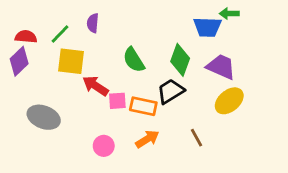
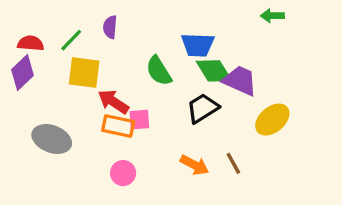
blue trapezoid: (207, 27) -> (198, 45), moved
green diamond: (180, 60) -> (214, 71), turned -52
purple trapezoid: (221, 67) -> (240, 81), moved
orange rectangle: (143, 106) -> (118, 126), moved
orange arrow: (147, 139) -> (194, 165), moved, turned 60

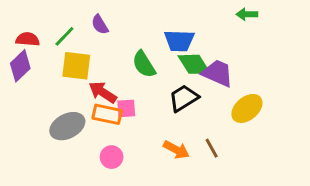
purple semicircle: (110, 27) -> (100, 25), turned -36
gray ellipse: (52, 139) -> (67, 126), moved, turned -48

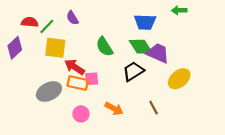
red semicircle: (28, 39) -> (30, 22), moved
blue trapezoid: (179, 41) -> (145, 22), moved
orange arrow: (176, 150) -> (114, 109), moved

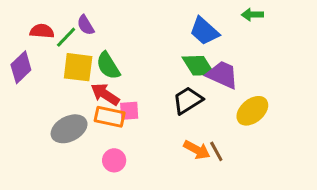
purple semicircle: (72, 18) -> (86, 25), moved
blue trapezoid: (145, 22) -> (204, 31), turned 40
green semicircle: (104, 47) -> (108, 66), moved
orange arrow: (114, 109) -> (197, 150), moved

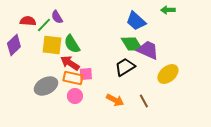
orange arrow: (197, 150) -> (115, 100), moved
pink circle: (114, 160) -> (75, 96), moved

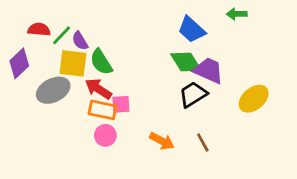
purple semicircle: (57, 17) -> (80, 41), moved
black trapezoid: (125, 67) -> (193, 94), moved
yellow ellipse: (168, 74) -> (254, 99), moved
gray ellipse: (46, 86) -> (53, 90), moved

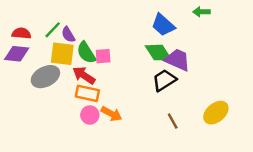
red semicircle: (39, 30) -> (21, 33), moved
purple diamond: (19, 63) -> (17, 54), turned 50
yellow ellipse: (254, 99) -> (216, 113), moved
pink square: (121, 104) -> (103, 56), moved
orange arrow: (162, 141) -> (111, 114), moved

